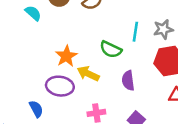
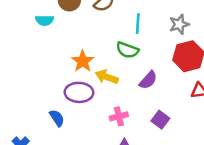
cyan semicircle: (33, 13) -> (45, 20), turned 144
cyan line: (135, 32) -> (138, 24), moved
purple semicircle: (128, 80) -> (148, 80), turned -126

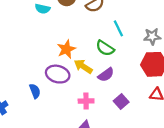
cyan line: (138, 24) -> (118, 28), turned -42
purple semicircle: (148, 80) -> (106, 75), moved
purple square: (160, 120) -> (121, 102), moved

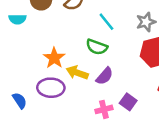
blue semicircle: (35, 91) -> (20, 101), moved
pink cross: (86, 101) -> (104, 109), moved

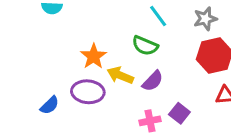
blue semicircle: (20, 101) -> (50, 105), turned 77

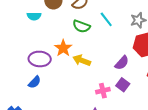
green semicircle: (145, 46) -> (81, 26), moved
purple semicircle: (153, 81) -> (122, 63), moved
purple ellipse: (88, 92) -> (40, 59), moved

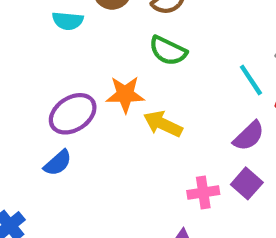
cyan line: (106, 19) -> (251, 80), moved
orange star: (63, 48) -> (125, 94), turned 30
purple ellipse: (40, 59) -> (73, 114), turned -40

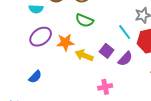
purple ellipse: (73, 114) -> (41, 37), moved
purple square: (247, 183) -> (107, 51), moved

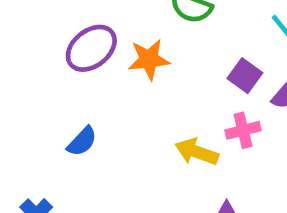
yellow arrow: (84, 55) -> (197, 152), moved
pink cross: (105, 87) -> (243, 130), moved

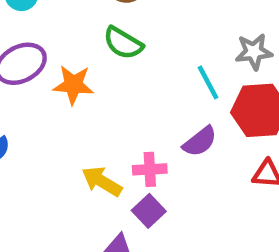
purple square: (245, 76) -> (149, 211), moved

